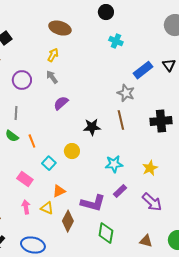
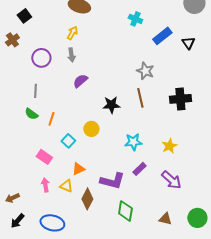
blue rectangle: (143, 70) -> (162, 36), moved
gray arrow: (52, 77) -> (71, 55), turned -152
orange line: (32, 141) -> (51, 119), turned 40

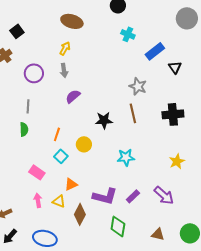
black triangle: (188, 43) -> (175, 67), moved
green semicircle: (31, 114) -> (24, 129), turned -128
orange line: (51, 119) -> (57, 134), moved
yellow star: (169, 146) -> (177, 161), moved
purple rectangle: (139, 169) -> (133, 196), moved

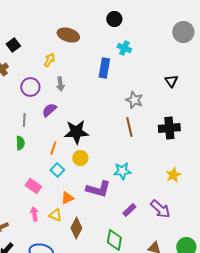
yellow arrow: (65, 48) -> (49, 60), moved
blue rectangle: (155, 51) -> (104, 68), moved, turned -42
purple semicircle: (73, 96) -> (49, 110), moved
black star: (104, 120) -> (76, 132), moved, size x1.4
purple L-shape: (105, 196) -> (98, 189), moved

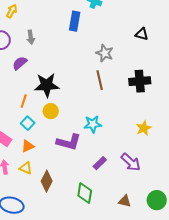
yellow arrow: (49, 60) -> (12, 11), moved
black triangle: (171, 81) -> (142, 34), turned -40
orange triangle: (67, 198) -> (28, 146), moved

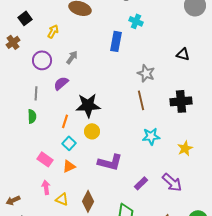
gray arrow: (31, 37) -> (72, 57), turned -136
cyan star: (93, 124) -> (151, 136), moved
yellow triangle: (26, 168) -> (62, 199), moved

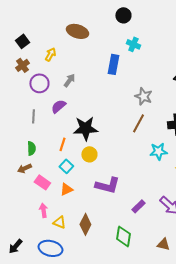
brown cross: (13, 42) -> (22, 65), moved
brown line: (141, 100) -> (138, 123), turned 42
green semicircle: (32, 116) -> (31, 148), moved
cyan star: (151, 136) -> (158, 151), moved
brown arrow: (13, 200) -> (24, 168), moved

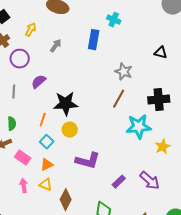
gray arrow: (69, 80) -> (56, 46), moved
cyan star: (158, 151) -> (139, 127), size x1.4
yellow triangle: (59, 222) -> (46, 185), moved

